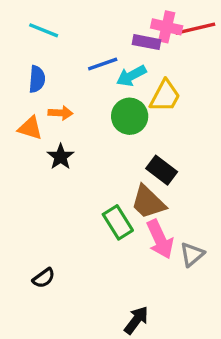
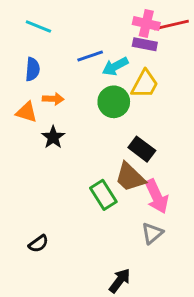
purple rectangle: (146, 42) -> (145, 44), moved
pink arrow: (160, 239) -> (157, 196), moved
gray triangle: (192, 254) -> (152, 233), moved

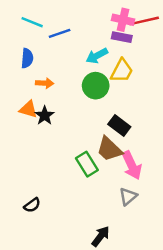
blue line: (90, 56) -> (60, 33), moved
orange triangle: (27, 112) -> (28, 109), moved

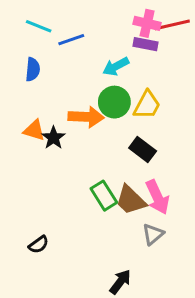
yellow trapezoid: (122, 71) -> (147, 105), moved
orange arrow: (45, 83) -> (86, 117), moved, size x1.6
brown trapezoid: (109, 149) -> (131, 200), moved

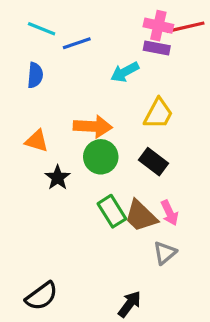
green circle: (114, 102) -> (101, 157), moved
black star: (53, 138) -> (58, 178), moved
pink arrow: (157, 197) -> (170, 213), size x0.7
black semicircle: (39, 245) -> (42, 296), moved, size x1.5

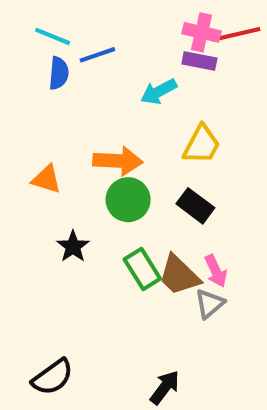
blue semicircle: (35, 75) -> (59, 73), moved
black star: (58, 178) -> (73, 247), moved
gray triangle: (165, 253) -> (210, 304), moved

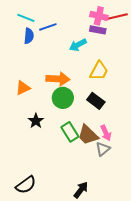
orange triangle: (46, 179) -> (23, 88), turned -42

